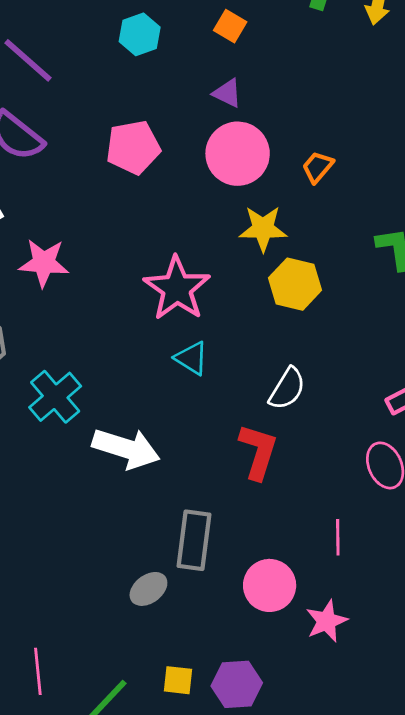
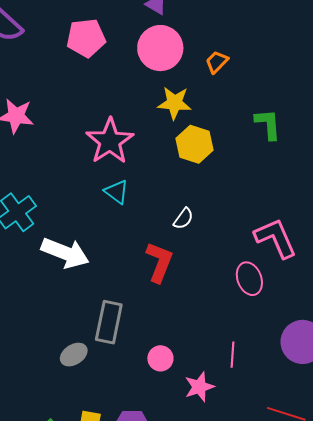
white semicircle: (287, 389) -> (183, 219), size x0.7
pink line: (338, 537) -> (232, 355), moved
pink circle: (270, 585) -> (160, 358), size x0.7

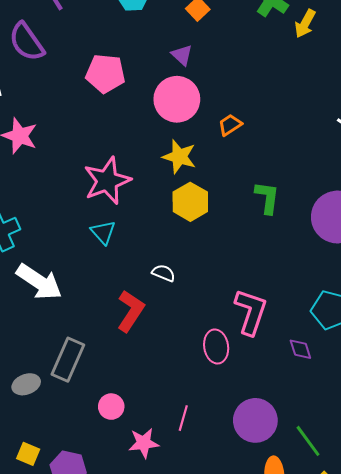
white semicircle: (183, 219) -> (164, 273), turned -115
pink L-shape: (276, 238) -> (251, 312), turned 30

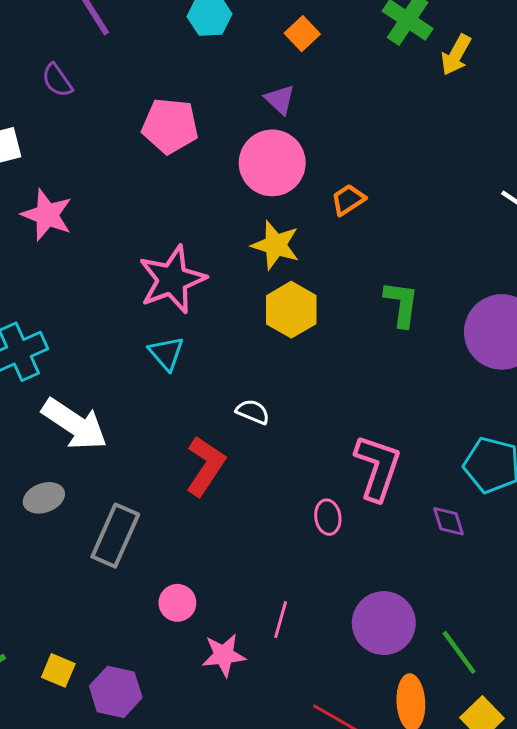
purple semicircle: (27, 42) -> (57, 80), size x0.6
pink ellipse: (216, 346) -> (328, 517), size x0.7
gray ellipse: (26, 384) -> (44, 498), moved

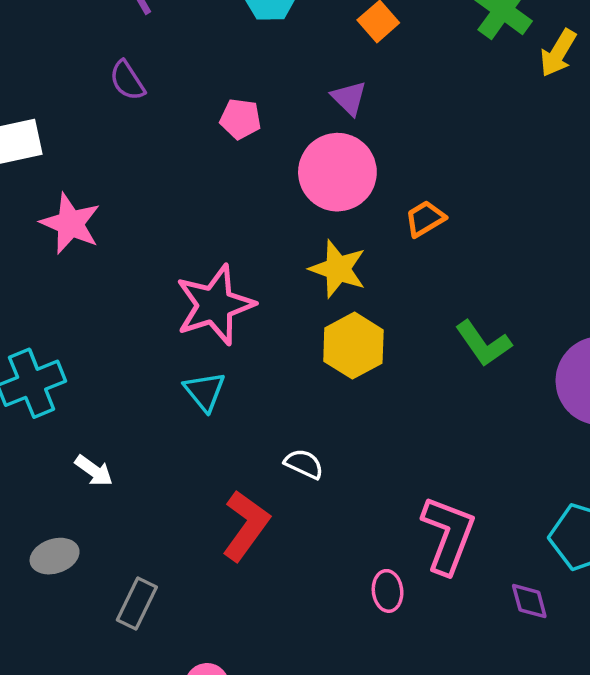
purple semicircle: (57, 80) -> (127, 81), moved
pink pentagon: (170, 126) -> (240, 119), moved, size x0.6
green L-shape: (401, 304) -> (483, 343), turned 135
white arrow: (75, 424) -> (94, 471), size x0.5
gray rectangle: (115, 536) -> (137, 604), size x0.7

